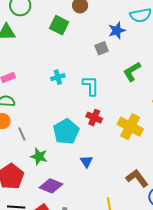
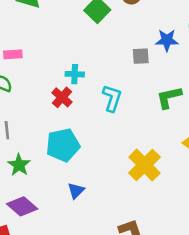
red cross: (94, 118) -> (62, 97), moved

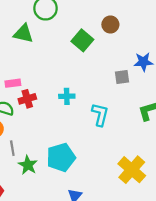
red cross: (62, 97) -> (27, 99), moved, turned 36
green star: (19, 165) -> (28, 165), moved

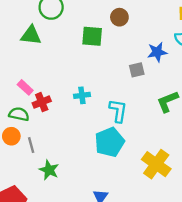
green square: (82, 40) -> (92, 36), turned -30
pink rectangle: (13, 83) -> (25, 87), turned 56
gray line: (12, 148) -> (31, 145), moved
cyan pentagon: (61, 157) -> (110, 142), moved

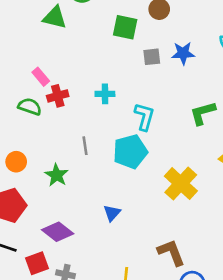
blue star: (157, 52) -> (183, 53), moved
gray square: (137, 70) -> (152, 57), moved
orange circle: (11, 136) -> (16, 162), moved
gray line: (31, 145) -> (85, 146), moved

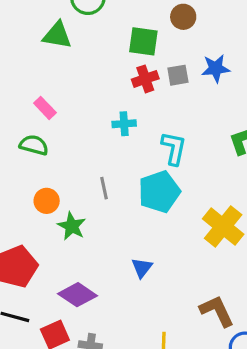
red cross: (58, 96) -> (145, 79), moved
orange circle: (16, 162) -> (47, 201), moved

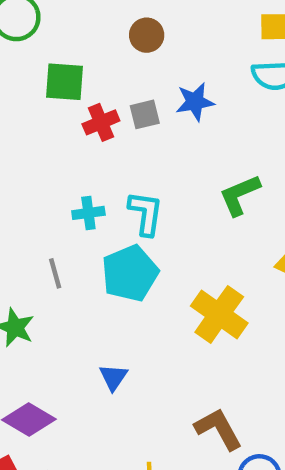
green square: (143, 41) -> (64, 82), moved
cyan cross: (124, 124) -> (88, 213), moved

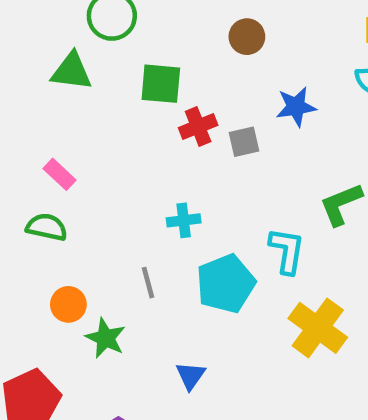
gray square: (145, 114) -> (244, 142), moved
cyan L-shape: (146, 213) -> (287, 251), moved
blue triangle: (113, 377) -> (191, 376), moved

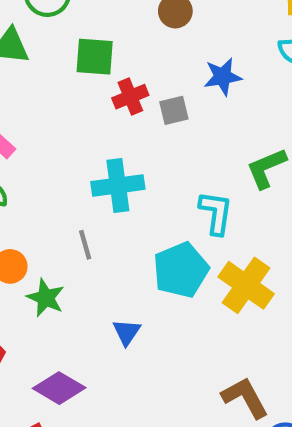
cyan cross: (184, 220) -> (118, 185), size x1.6
cyan pentagon: (226, 284) -> (181, 270), moved

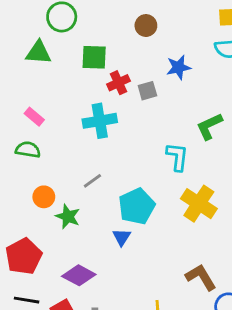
cyan cross: (118, 185) -> (100, 121), moved
gray line: (85, 245) -> (92, 181), turned 72
cyan pentagon: (181, 270) -> (137, 206), moved

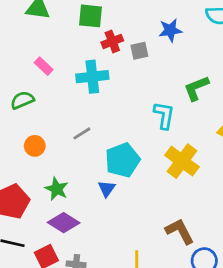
pink rectangle: (34, 117) -> (44, 66), moved
green semicircle: (28, 150) -> (22, 100), turned -35
green star: (68, 217) -> (57, 189), moved

